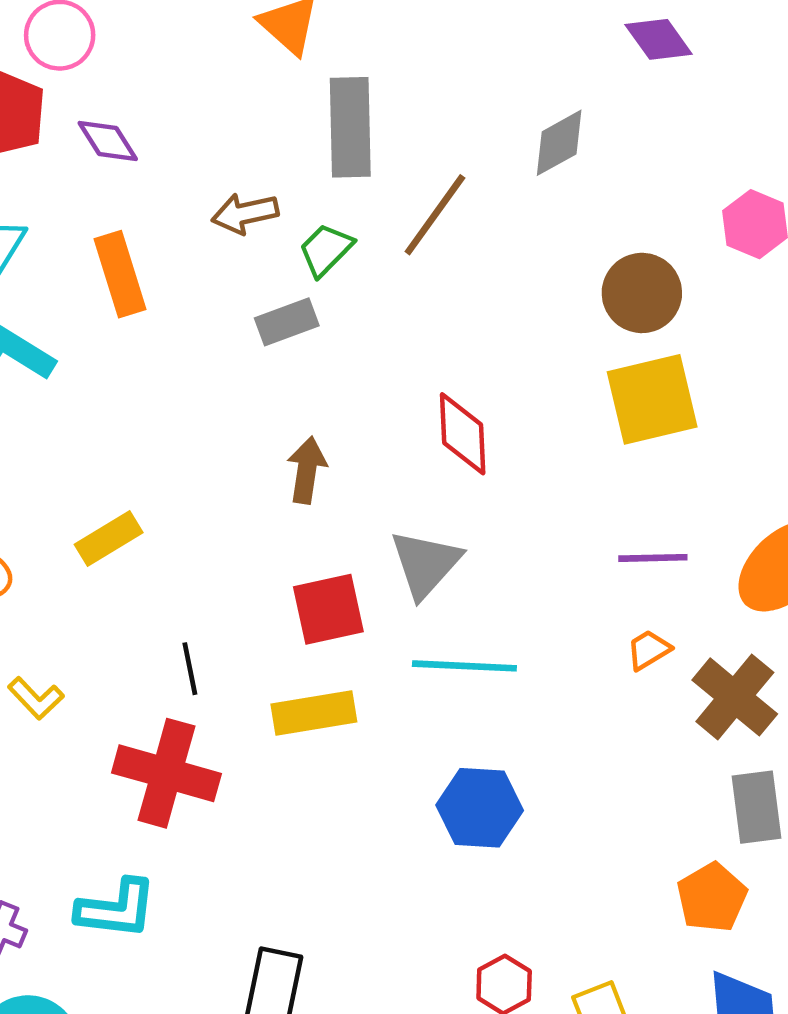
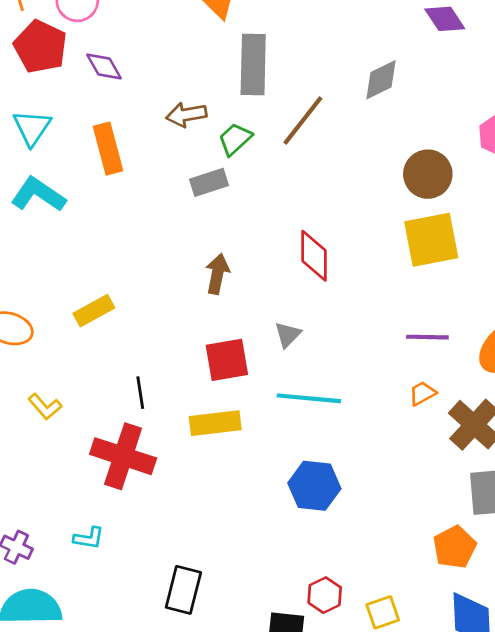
gray triangle: (425, 564) -> (288, 335), size x0.6
cyan L-shape: (116, 909) -> (89, 538), size x0.6

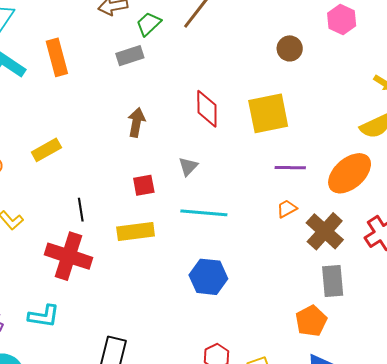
orange rectangle: (108, 149) -> (57, 57), moved
brown circle: (428, 174) -> (290, 48), size x0.7
yellow square: (431, 240) -> (268, 113), moved
red square: (227, 360) -> (144, 185), size x0.7
cyan L-shape: (89, 538) -> (44, 316), size x1.4

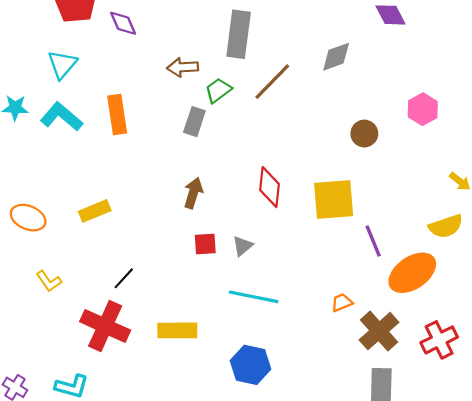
gray rectangle: (130, 56) -> (194, 122), turned -60
purple line: (290, 168) -> (373, 241), moved, turned 60
red square: (144, 185) -> (205, 244), moved
black line: (81, 210) -> (124, 278), turned 45
yellow rectangle: (136, 232) -> (177, 330), moved

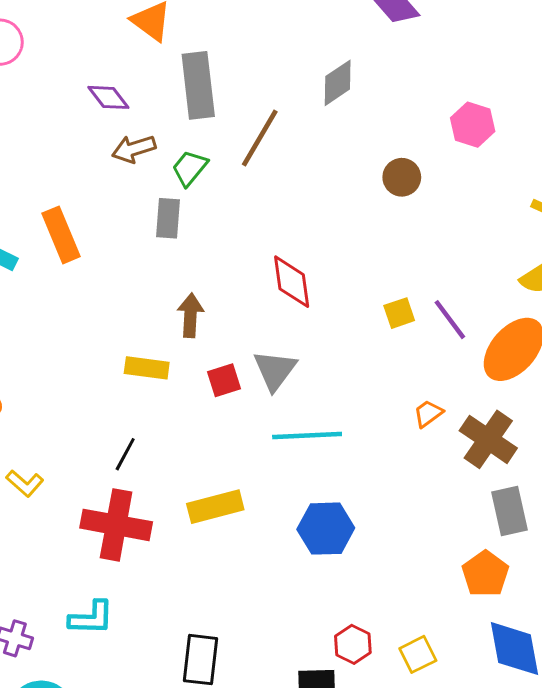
purple diamond: (123, 23) -> (108, 97), moved
yellow square: (334, 199) -> (399, 313), moved, size x0.5
yellow rectangle: (95, 211) -> (147, 368), moved, turned 44
gray triangle: (243, 246) -> (275, 370), size x1.5

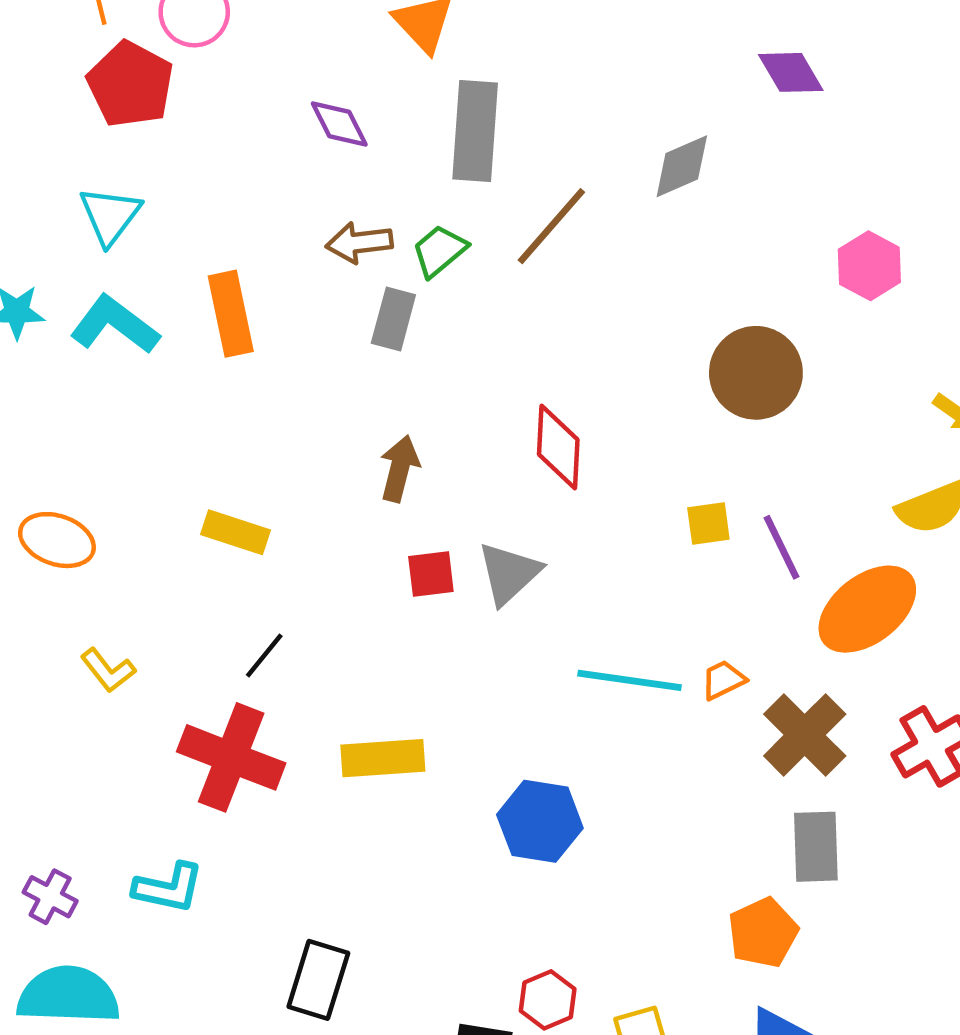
brown arrow: (134, 149) -> (359, 243), moved
brown circle: (402, 177) -> (756, 373), moved, size x1.6
yellow rectangle: (147, 368) -> (235, 532), moved
cyan line: (307, 435) -> (630, 680), moved

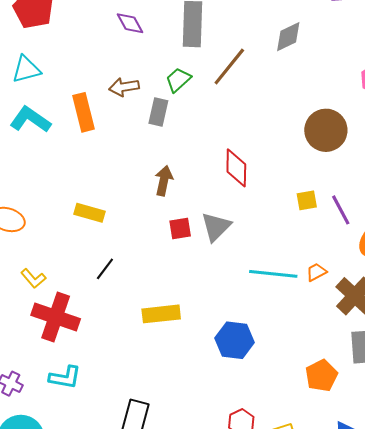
cyan triangle: (110, 215) -> (26, 69), turned 40
brown arrow: (359, 243) -> (124, 87), moved
red cross: (231, 757) -> (56, 317), moved
orange pentagon: (763, 933) -> (321, 376), moved

